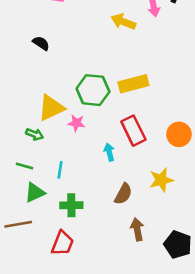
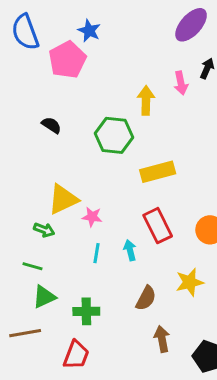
yellow arrow: (123, 22) -> (146, 100), turned 70
green hexagon: (93, 90) -> (114, 135), moved
cyan line: (60, 170) -> (97, 253), moved

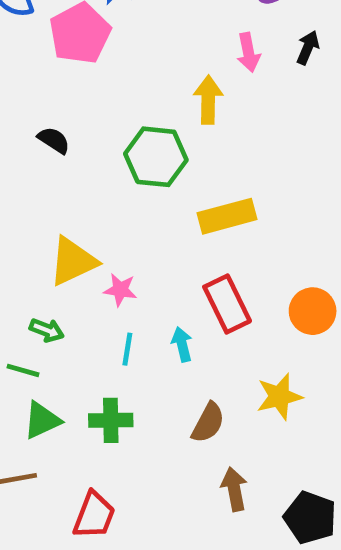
pink arrow: (181, 83) -> (248, 52), moved
green arrow: (44, 230) -> (47, 330), moved
green cross: (86, 311) -> (111, 420), moved

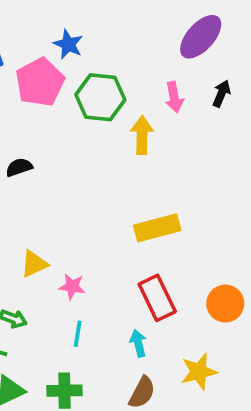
black semicircle: (54, 140) -> (19, 167), turned -52
green hexagon: (156, 157) -> (100, 97), moved
yellow triangle: (73, 261) -> (34, 264), size x0.7
cyan arrow: (182, 344) -> (138, 343), moved

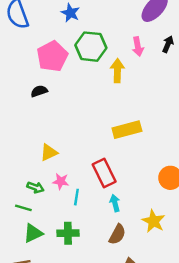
pink pentagon: (40, 82) -> (52, 56), moved
pink star: (72, 287) -> (61, 181), moved
red rectangle: (157, 298) -> (104, 173), moved
yellow star: (199, 372) -> (153, 221), turned -30

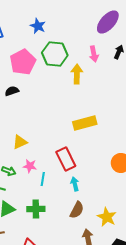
yellow star: (153, 221) -> (107, 217), moved

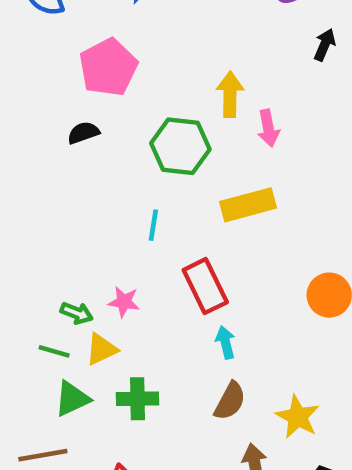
green hexagon: (55, 54) -> (180, 146), moved
pink arrow: (94, 54) -> (268, 128), moved
yellow triangle: (20, 142) -> (101, 349), moved
cyan line: (43, 179) -> (153, 225), moved

